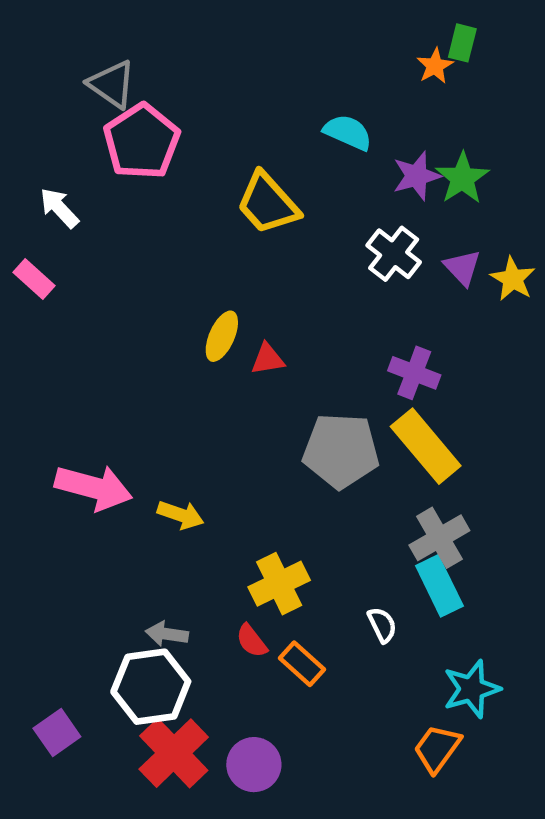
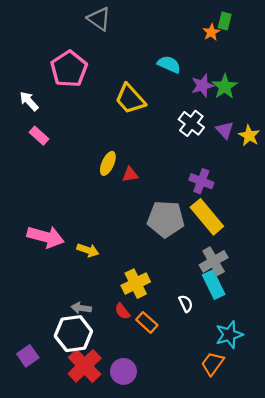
gray triangle: (112, 84) -> (99, 19), moved
pink rectangle: (34, 279) -> (39, 136), moved

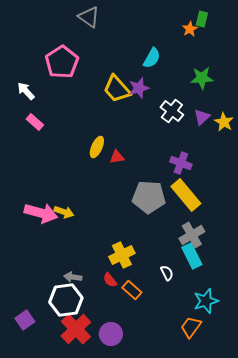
cyan semicircle: (169, 64) -> (152, 58), turned 95
purple star: (202, 86) -> (139, 88), moved
green star: (225, 87) -> (202, 78), turned 30
purple triangle: (225, 130) -> (202, 117), turned 30
yellow arrow: (88, 250) -> (64, 212), moved

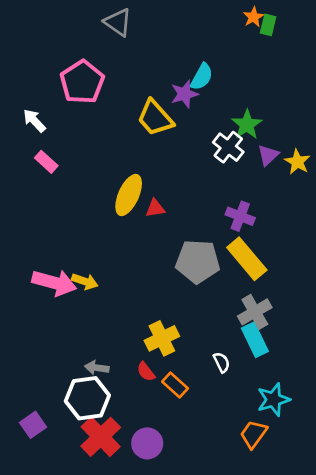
orange star: (190, 29) -> (253, 17), moved
green star: (202, 78) -> (247, 125), moved, turned -30
purple star: (139, 88) -> (184, 94), moved
yellow ellipse: (97, 147) -> (129, 195), size x1.4

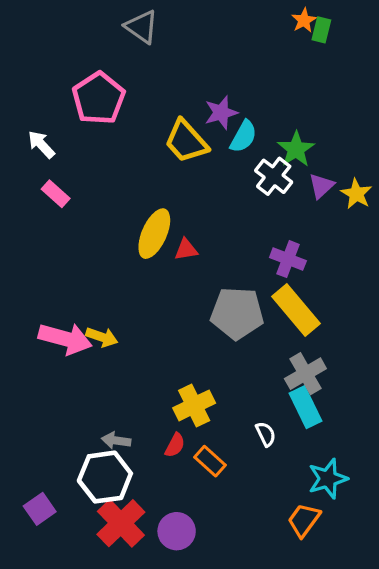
cyan semicircle: (202, 77) -> (243, 136), moved
red semicircle: (146, 372) -> (175, 445), turned -114

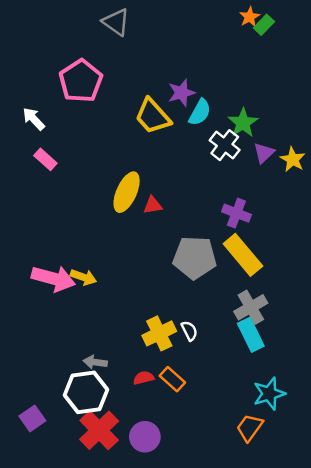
green rectangle: (321, 30) -> (264, 25), turned 30
white semicircle: (266, 434) -> (189, 331), moved
red semicircle: (175, 445) -> (144, 378), moved, turned -132

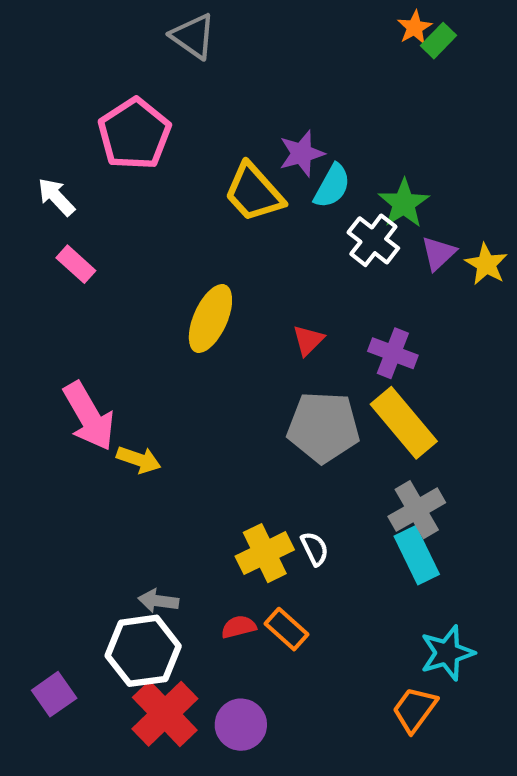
red triangle: (153, 205) -> (308, 340), moved, turned -36
pink arrow: (53, 278) -> (89, 416), moved, turned 45

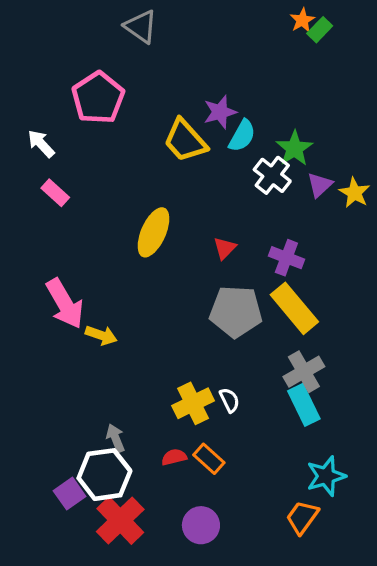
gray arrow: (158, 601) -> (115, 438), turned 60
purple square: (54, 694) -> (70, 494), moved
purple circle: (241, 725) -> (201, 525), moved

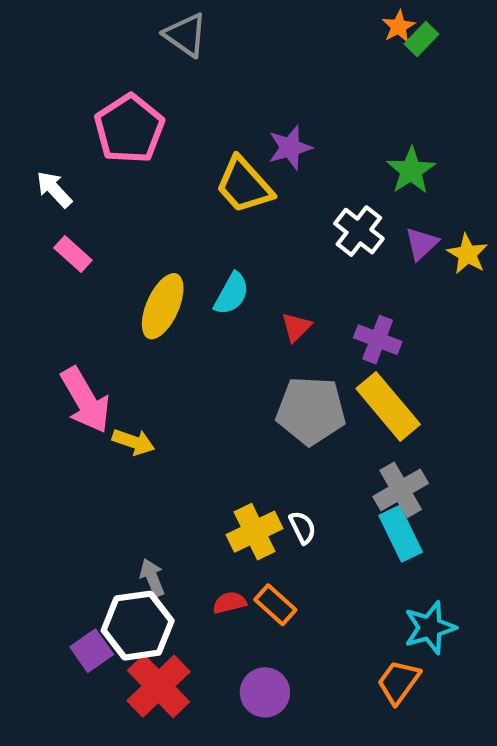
cyan semicircle: (242, 136) -> (232, 294), moved
green star: (294, 148) -> (411, 171), moved
yellow ellipse: (153, 232) -> (163, 306), moved

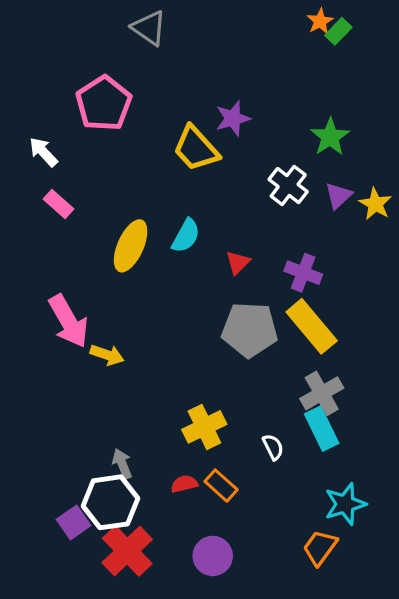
white semicircle: (303, 527) -> (273, 447), moved

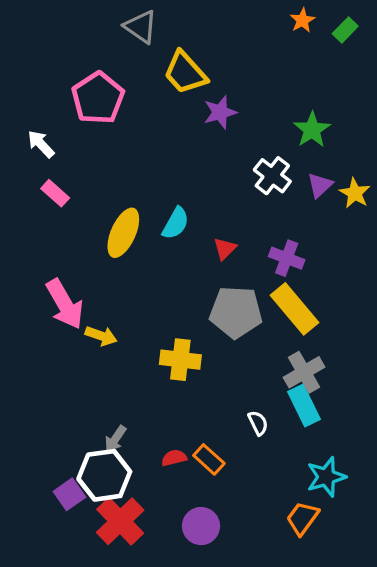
green rectangle: (338, 31) -> (345, 30), moved
yellow trapezoid: (196, 149) -> (185, 73), moved
yellow cross: (204, 427) -> (180, 360), moved, turned 33
gray arrow: (122, 464) -> (115, 439), turned -124

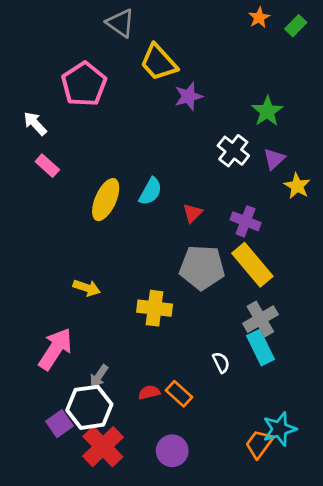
yellow star: (355, 193) -> (297, 186), moved
pink arrow: (65, 304) -> (55, 349), moved, turned -117
cyan star: (326, 477) -> (279, 429), moved

